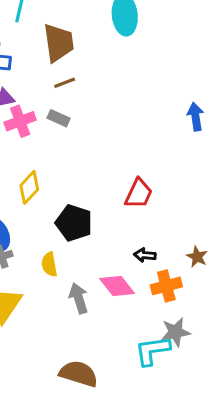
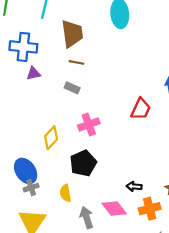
brown line: (65, 83) -> (77, 62), turned 32
pink cross: (20, 121) -> (89, 124), moved
red trapezoid: (139, 194) -> (141, 109), moved
black pentagon: (74, 223) -> (83, 163), turned 30

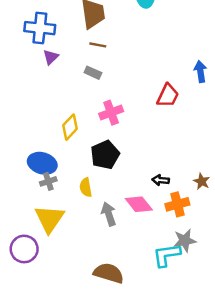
purple triangle: (33, 74) -> (51, 57), turned -32
blue ellipse: (26, 171) -> (42, 163), turned -40

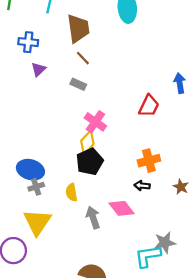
blue cross: (40, 28) -> (28, 42), size x0.7
brown line: (98, 45) -> (83, 58), turned 35
pink cross: (111, 113) -> (95, 122), turned -35
yellow diamond: (70, 127) -> (87, 142), moved
orange cross: (177, 204) -> (149, 161), moved

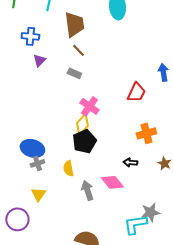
orange cross: (149, 161) -> (146, 133), moved
yellow triangle: (37, 222) -> (38, 194), size x0.6

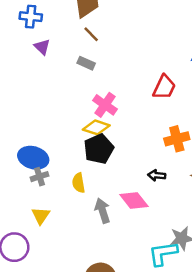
purple triangle: (39, 60) -> (42, 47), turned -32
yellow diamond: (82, 124) -> (96, 127), turned 65

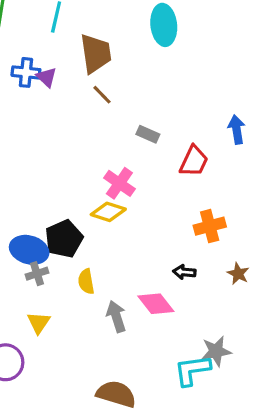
purple triangle: (42, 47) -> (47, 77), moved
gray rectangle: (86, 63) -> (148, 134), moved
black pentagon: (99, 149) -> (64, 239), moved

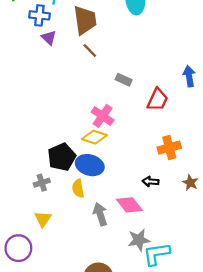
blue cross: (26, 72) -> (39, 15), moved
blue ellipse: (29, 250) -> (90, 165), moved
gray star: (216, 351) -> (139, 240), moved

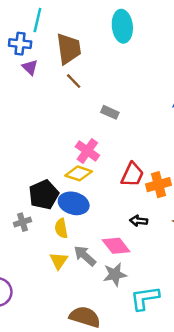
red trapezoid: (158, 100) -> (132, 175), moved
gray arrow: (100, 214) -> (85, 256), turned -30
yellow triangle: (43, 219) -> (59, 261), moved
gray star: (139, 240) -> (115, 274), moved

